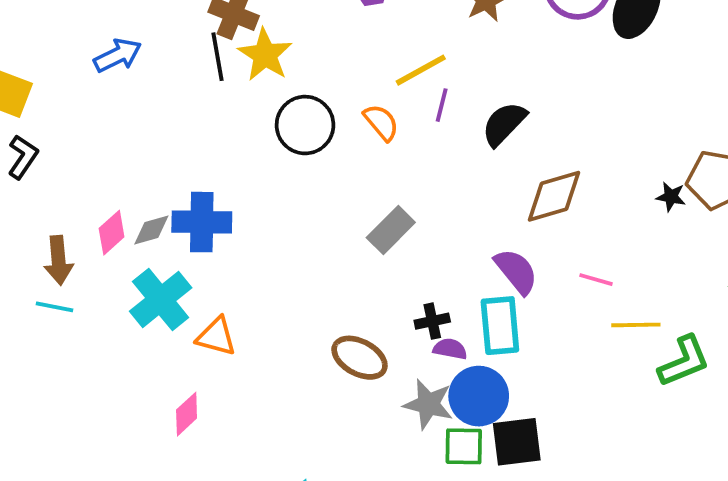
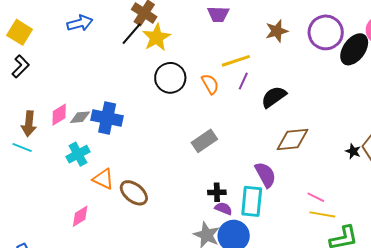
black line: (217, 57) -> (132, 34), turned 40
pink line: (596, 280) -> (316, 197), moved
cyan cross: (161, 300) -> (78, 154), size x0.7
brown ellipse: (360, 358) -> (134, 193), moved

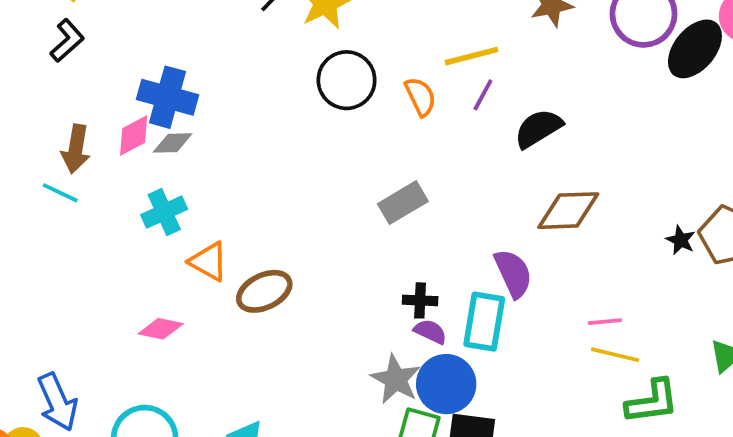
blue cross: (107, 118) -> (167, 97), moved
brown ellipse: (134, 193) -> (264, 291), turned -68
pink line: (316, 197) -> (605, 322), turned -36
pink diamond: (80, 216) -> (161, 329), turned 40

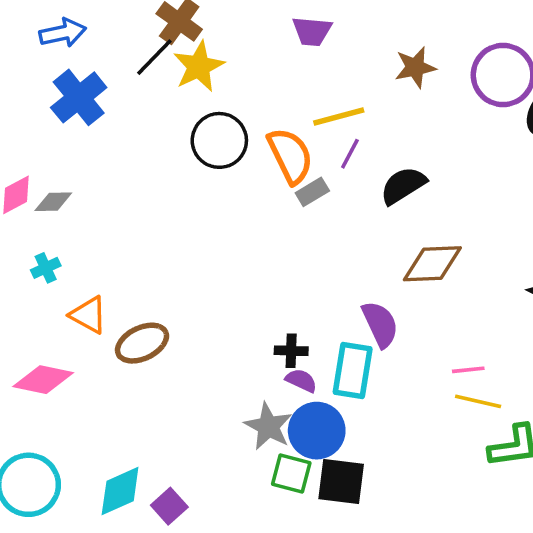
blue cross: (167, 97) -> (79, 97), moved, turned 36
orange semicircle: (420, 97) -> (290, 156), size x1.5
gray rectangle: (403, 203) -> (312, 192), moved, size x0.7
cyan cross: (164, 212) -> (46, 268), size x0.7
pink diamond: (161, 329) -> (43, 380), size x1.4

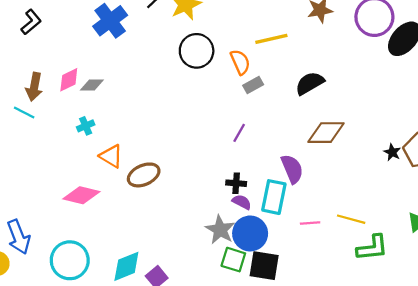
purple line: (350, 154) -> (239, 133), moved
orange semicircle: (290, 156) -> (240, 62), size x0.7
pink line: (468, 370) -> (310, 223), moved

